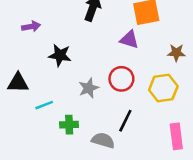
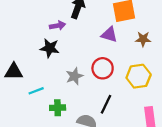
purple arrow: (31, 27) -> (58, 26), moved
brown star: (176, 53) -> (143, 39), moved

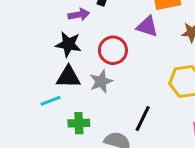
red circle: (103, 68) -> (113, 50), moved
black triangle: (14, 72) -> (68, 77), moved

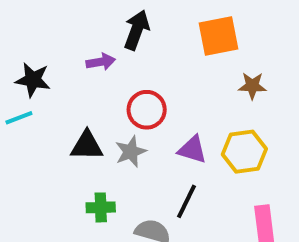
purple triangle: (147, 26) -> (192, 150), moved
black star: (68, 44) -> (33, 80), moved
cyan line: (51, 101) -> (19, 118), moved

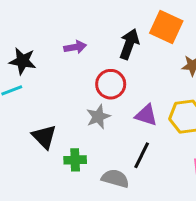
black arrow: (137, 30) -> (129, 44), moved
orange square: (218, 36) -> (166, 27), turned 36
black triangle: (87, 146) -> (44, 137), moved, turned 44

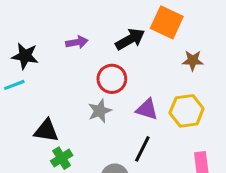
black arrow: (129, 44) -> (130, 39), turned 40
black triangle: (44, 137) -> (46, 131), turned -36
green cross: (75, 160) -> (62, 158), moved, turned -30

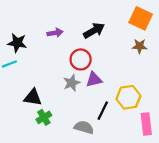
orange square: (167, 22) -> (141, 18), moved
purple triangle: (147, 109) -> (94, 80), moved, turned -30
yellow hexagon: (187, 111) -> (128, 97), moved

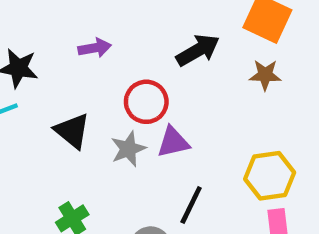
black arrow: (94, 31) -> (198, 50), moved
black triangle: (33, 97) -> (72, 131), moved, turned 30
yellow hexagon: (128, 97) -> (270, 176), moved

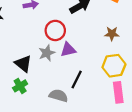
brown star: (265, 75) -> (112, 34), moved
black triangle: (72, 131) -> (23, 64), moved

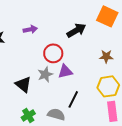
green cross: (20, 86) -> (28, 115), moved

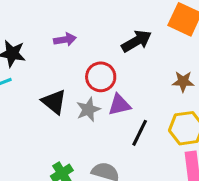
black triangle: (23, 84) -> (54, 102), moved
black line: (73, 99) -> (140, 133), moved

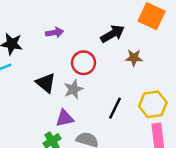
brown star: (183, 82) -> (134, 58), moved
purple triangle: (119, 105) -> (65, 118), moved

